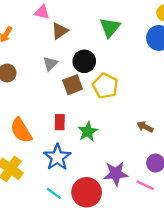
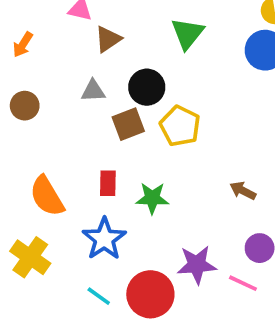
gray triangle: (50, 64) -> (93, 91), turned 42
green star: (88, 131) -> (152, 198), turned 30

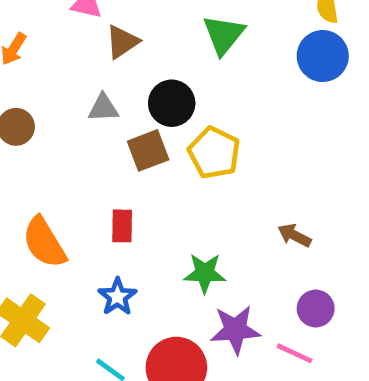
green star: (152, 198) -> (205, 273), moved
blue star: (104, 239) -> (117, 297), size x0.7

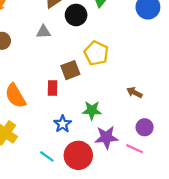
black circle: (172, 103) -> (76, 15), moved
brown square: (148, 150) -> (70, 70), moved
blue star: (117, 297) -> (63, 124), moved

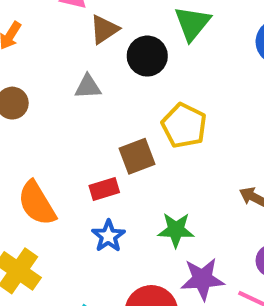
red rectangle: (52, 88) -> (104, 189), turned 72
blue star: (63, 124) -> (108, 236), moved

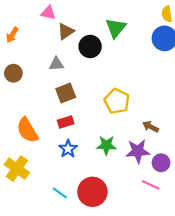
yellow pentagon: (184, 126) -> (117, 101), moved
brown square: (137, 156) -> (66, 93), moved
purple star: (202, 279) -> (138, 151), moved

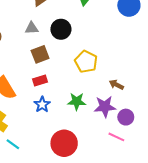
black circle: (90, 47) -> (61, 29), moved
cyan line: (60, 193) -> (13, 144), moved

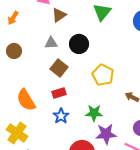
brown square: (40, 54) -> (59, 68), turned -30
purple star: (105, 107) -> (106, 134), moved

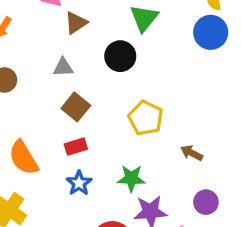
black circle: (79, 44) -> (120, 56), moved

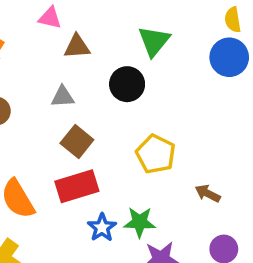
brown triangle: (76, 23) -> (77, 47), turned 30
red rectangle: (76, 147) -> (77, 186), size x1.6
blue star: (79, 183) -> (102, 228), moved

